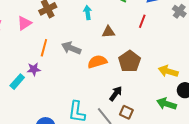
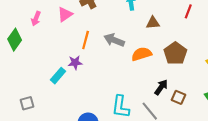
brown square: (126, 112) -> (178, 97), moved

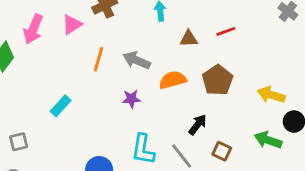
red line: (188, 11) -> (226, 31), moved, turned 48
pink arrow: (36, 19) -> (33, 29), size x1.5
purple star: (75, 63) -> (131, 99), moved
brown square: (178, 97) -> (222, 151), moved

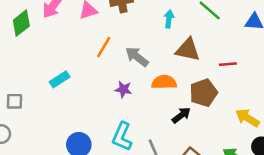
red line: (226, 31) -> (228, 64), moved
brown triangle: (189, 39) -> (188, 50), size x1.5
black arrow: (198, 125) -> (181, 115), moved

